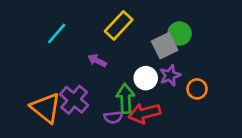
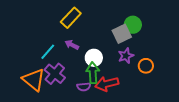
yellow rectangle: (119, 25) -> (71, 18), moved
cyan line: (57, 34) -> (48, 52), moved
white circle: (146, 78) -> (94, 58), moved

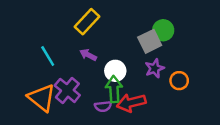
cyan line: (48, 52) -> (48, 56), moved, turned -72

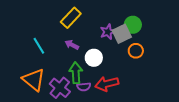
purple star: (155, 68) -> (108, 32), moved
orange circle: (179, 81) -> (136, 51), moved
green arrow: (114, 89) -> (76, 73), moved
purple cross: (67, 90) -> (60, 88), moved

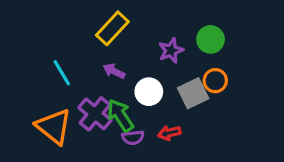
gray square: (122, 34) -> (193, 93), moved
green arrow: (76, 73) -> (120, 115), turned -30
red arrow: (107, 84) -> (169, 133), size x0.6
purple cross: (60, 88) -> (95, 114), moved

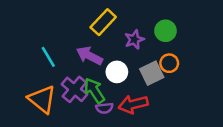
yellow rectangle: (112, 28) -> (103, 22), moved
purple arrow: (114, 71) -> (89, 56), size x1.5
red arrow: (169, 133) -> (133, 104), size x1.6

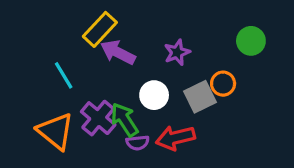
yellow rectangle: (103, 22) -> (100, 29), moved
green circle: (165, 31) -> (251, 41), moved
purple arrow: (89, 56) -> (118, 52), moved

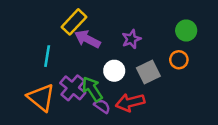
cyan line: (64, 75) -> (47, 56), turned 40
orange circle: (223, 84) -> (179, 60), moved
purple semicircle: (138, 143) -> (102, 106), turned -140

